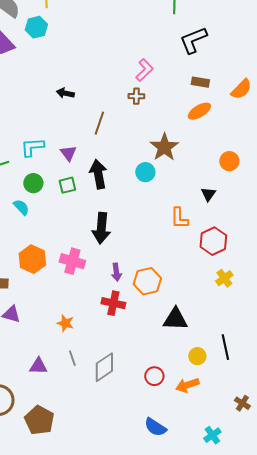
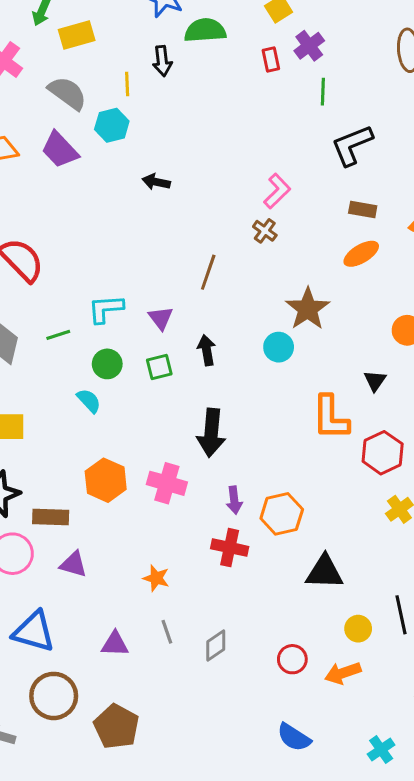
black arrow: (65, 93) -> (156, 182), moved
brown cross: (136, 96) -> (265, 231), turned 35
black arrow: (98, 174) -> (207, 350), size x0.7
orange L-shape: (179, 218) -> (331, 417), size x1.4
gray diamond: (104, 367) -> (216, 645), size x0.7

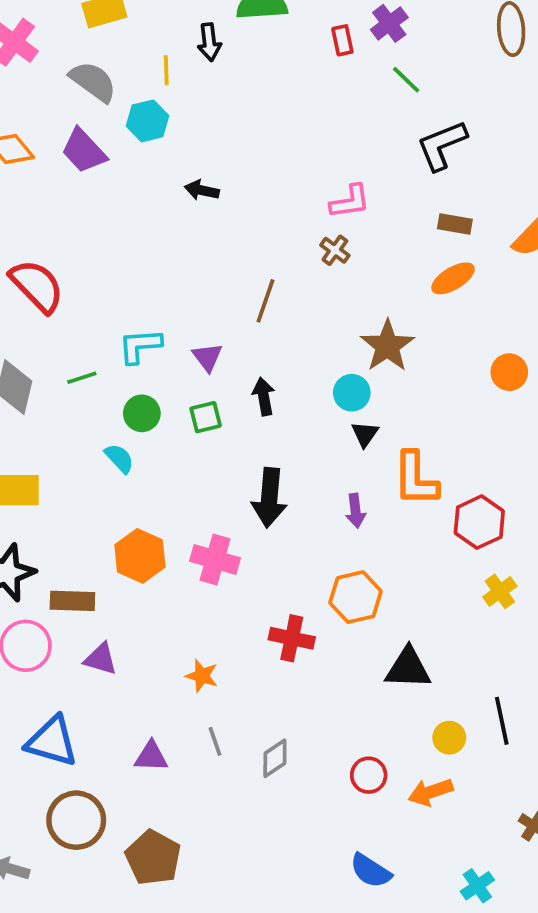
green line: (323, 92) -> (406, 80), turned -48
pink L-shape: (277, 191) -> (350, 202), turned 36
black triangle: (375, 381) -> (365, 434), moved
purple arrow: (234, 500) -> (356, 511), moved

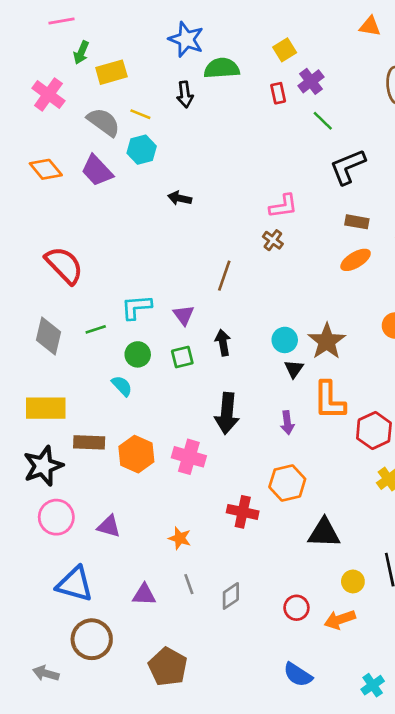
yellow line: (166, 70) -> (140, 114), moved, turned -66
brown star: (387, 346) -> (327, 341), moved
brown rectangle: (72, 601) -> (89, 442), moved
brown pentagon: (153, 858) -> (168, 667), moved

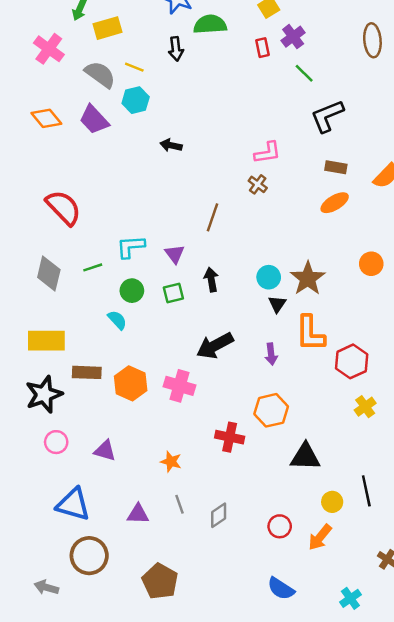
black arrow: (227, 413) -> (215, 346), turned 57
pink circle: (56, 517) -> (56, 442), size x0.7
orange arrow: (340, 620) -> (320, 537), turned -32

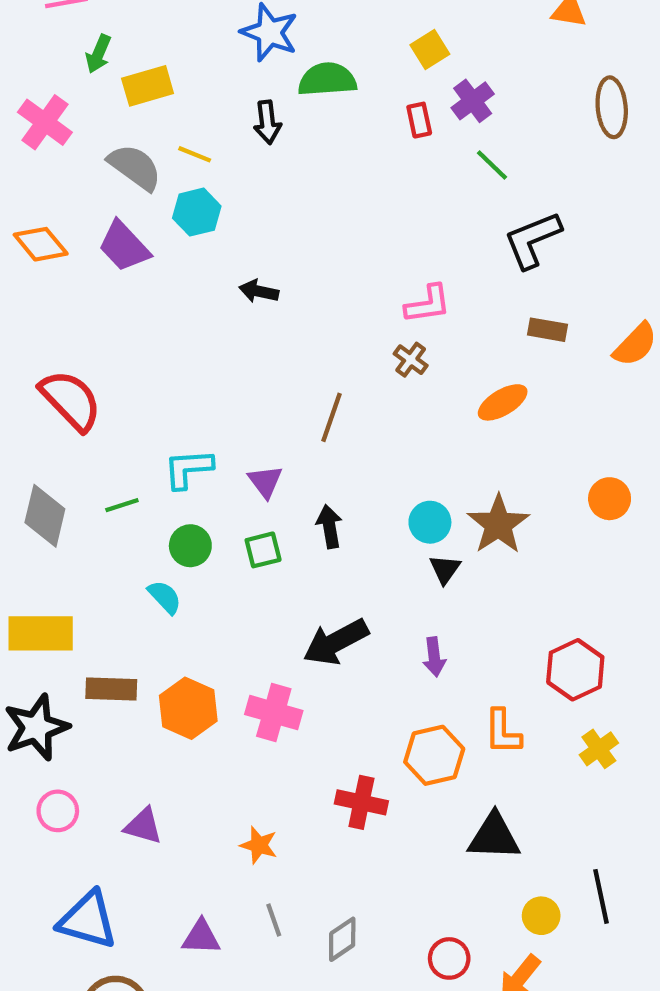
orange ellipse: (335, 203) -> (503, 402), moved
orange L-shape: (310, 333) -> (503, 732), moved, size x0.7

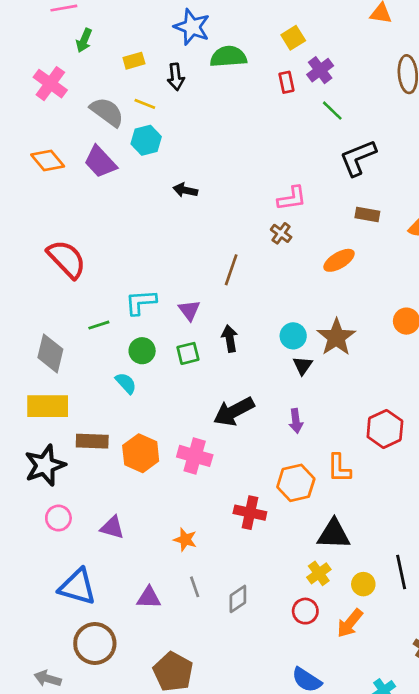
yellow rectangle: (148, 86) -> (134, 61), moved, size x0.7
black arrow: (267, 122) -> (176, 77), moved
gray diamond: (45, 516) -> (50, 353), moved
yellow cross: (599, 749) -> (319, 573), moved

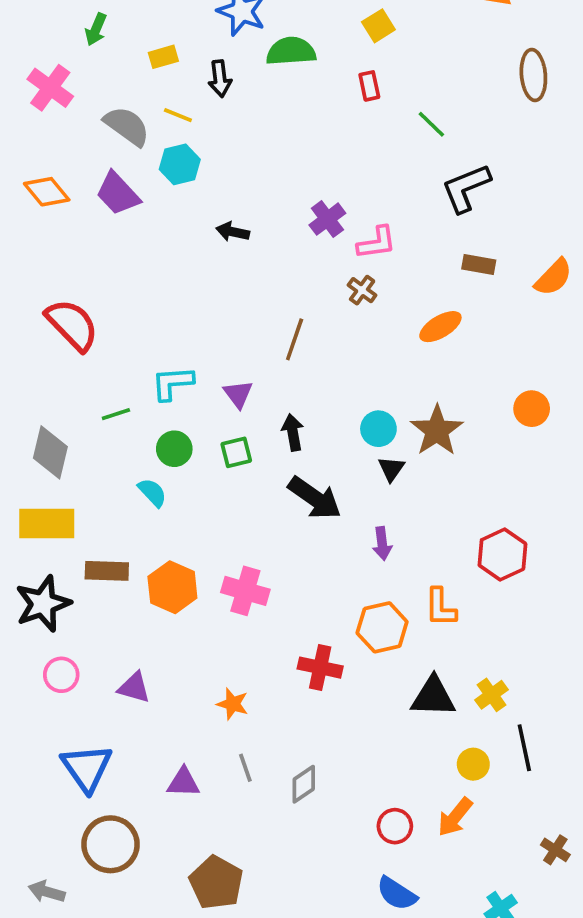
purple cross: (320, 70) -> (327, 219), moved
black arrow: (234, 411) -> (315, 498), moved, turned -117
yellow cross: (319, 573) -> (491, 695), moved
blue triangle: (77, 587) -> (87, 768), turned 39
red circle: (305, 611) -> (395, 826), moved

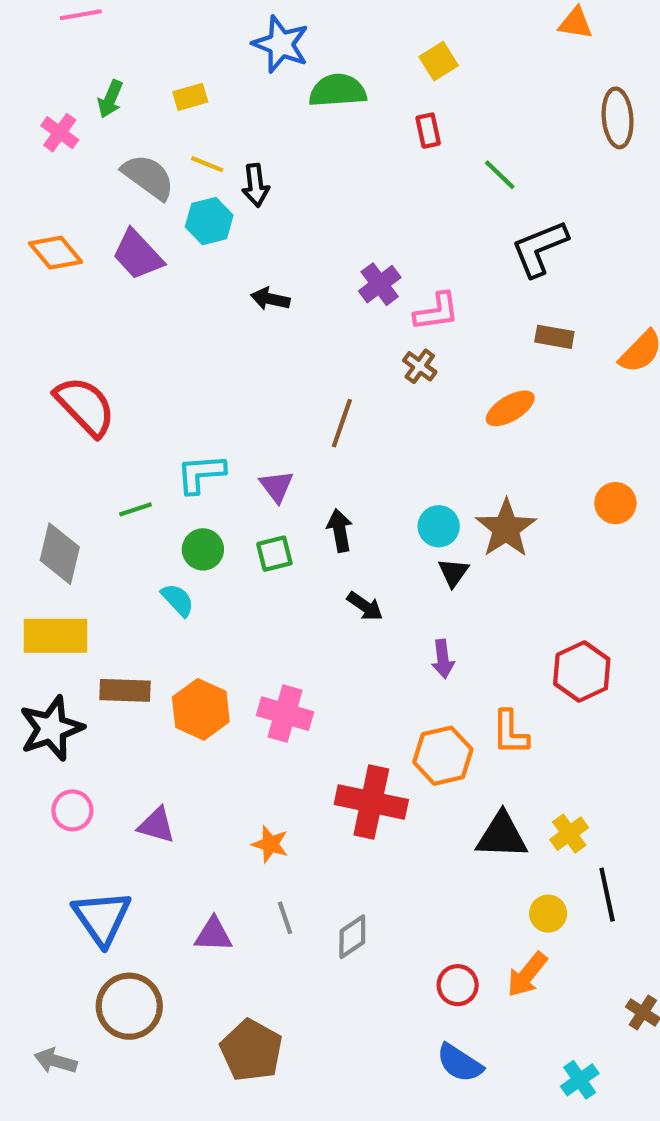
green arrow: (96, 29) -> (110, 99), moved
black arrow: (220, 79) -> (256, 185), moved
pink cross: (50, 88) -> (60, 133), size x0.7
black arrow: (315, 498) -> (365, 606), size x0.6
red cross: (320, 668) -> (371, 802), size x1.4

